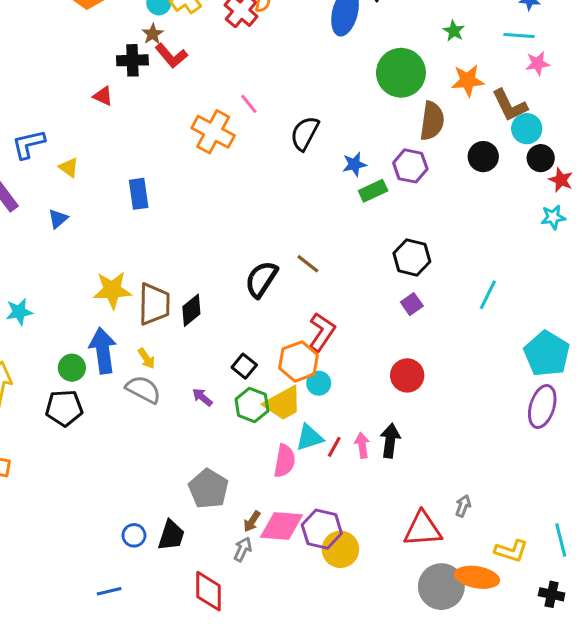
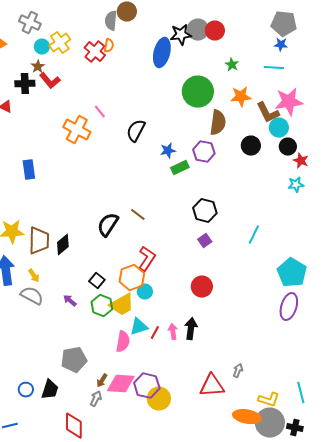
pink star: (538, 63) -> (289, 102), moved, size x1.8
gray pentagon: (208, 489) -> (74, 360), turned 30
gray circle: (441, 587) -> (270, 423), moved

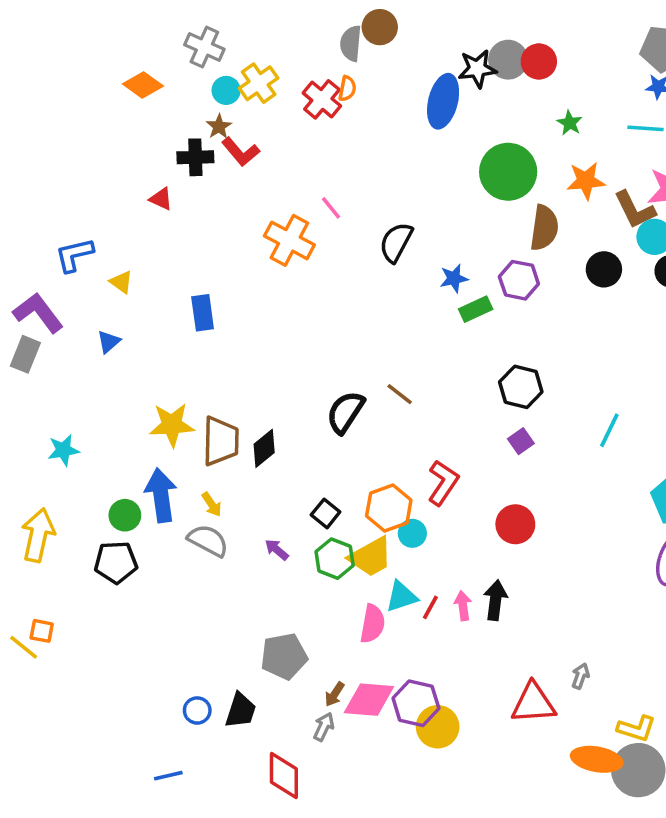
red L-shape: (147, 259) -> (443, 483), moved

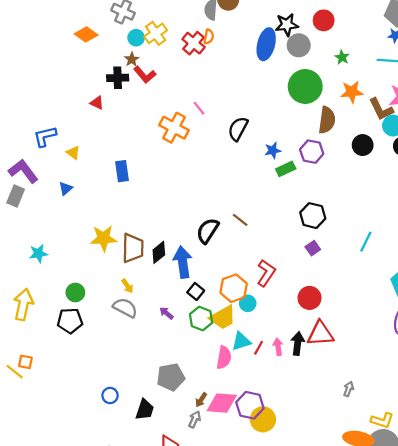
gray circle: (508, 60) -> (299, 45), moved
blue arrow: (161, 495) -> (183, 262), moved
red triangle: (533, 703) -> (320, 334), moved
blue circle: (197, 710) -> (110, 395), moved

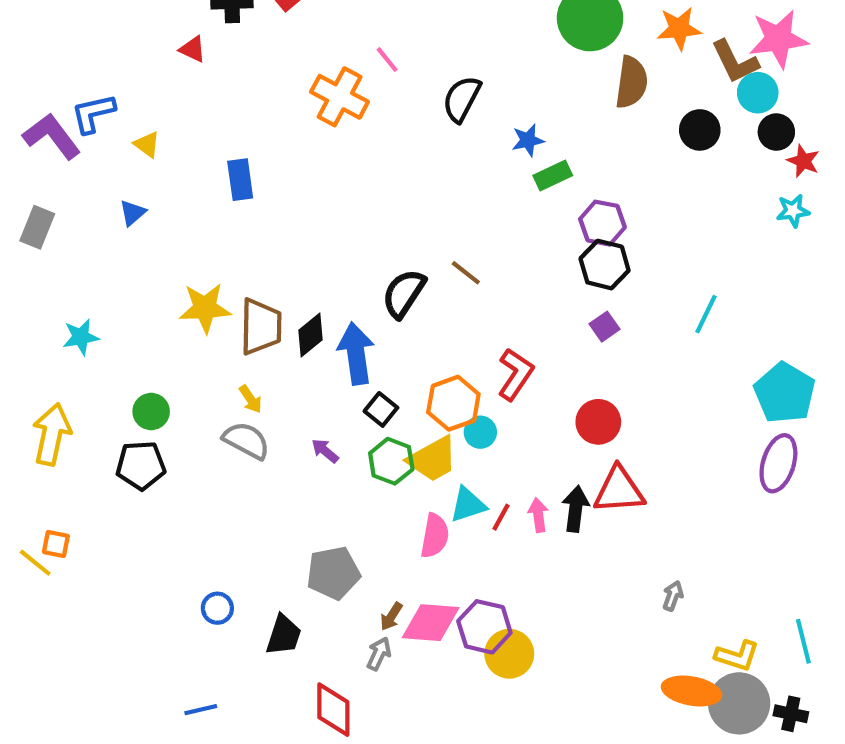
purple hexagon: (312, 152) -> (602, 223), moved
purple L-shape: (23, 171) -> (52, 136), moved

